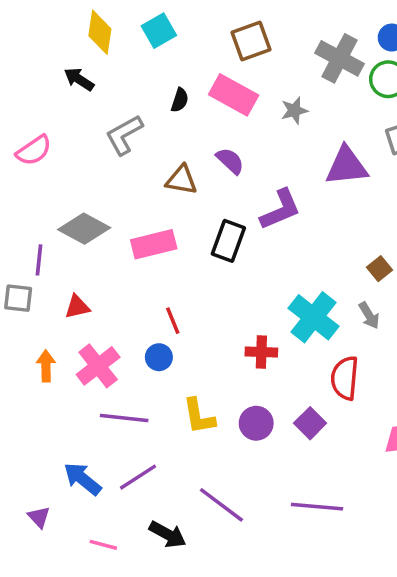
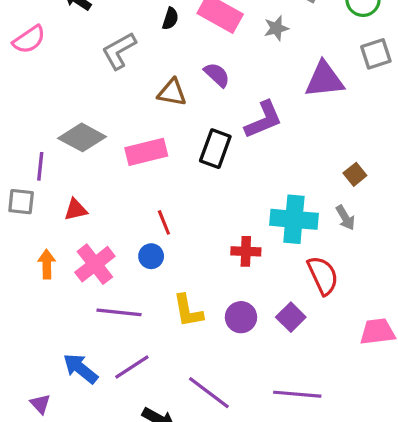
pink semicircle: (34, 150) -> (29, 39), moved
cyan cross: (313, 317) -> (294, 219), turned -33
red semicircle: (345, 378) -> (323, 275), turned 150

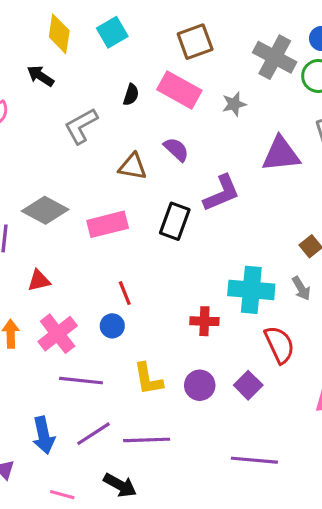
blue arrow: (80, 369) -> (44, 435), turned -141
purple line: (209, 393) -> (147, 440), moved, turned -39

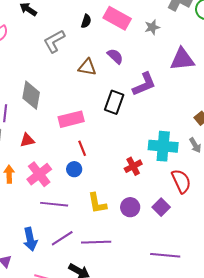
gray diamond: (45, 210) -> (31, 95), turned 72
pink rectangle: (108, 224) -> (71, 119), moved
red cross: (204, 321) -> (133, 166), turned -30

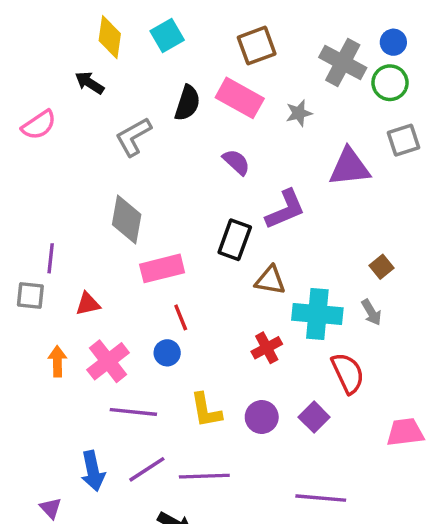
black semicircle: (86, 21) -> (187, 103), size x1.5
brown triangle: (87, 67) -> (270, 280), moved
gray diamond: (31, 95) -> (127, 219), moved

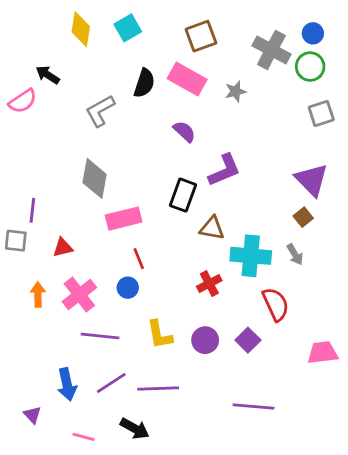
black arrow: (89, 83) -> (48, 75), moved
purple triangle: (349, 167) -> (312, 180), moved, turned 51

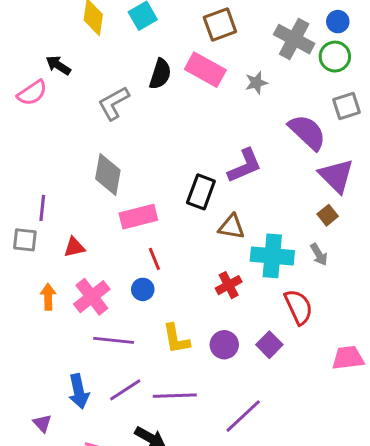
purple semicircle: (184, 131) -> (307, 132), moved, size x1.6
purple line: (253, 406) -> (243, 416), moved, turned -48

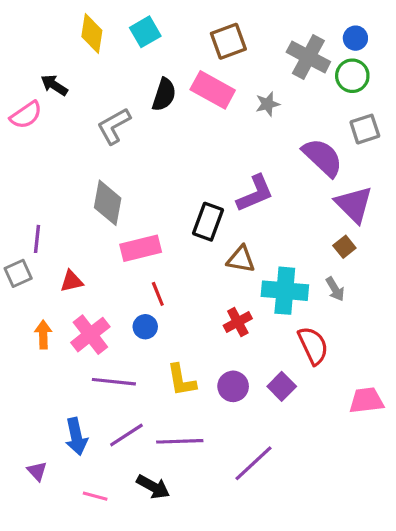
gray square: (25, 240) -> (18, 273), turned -30

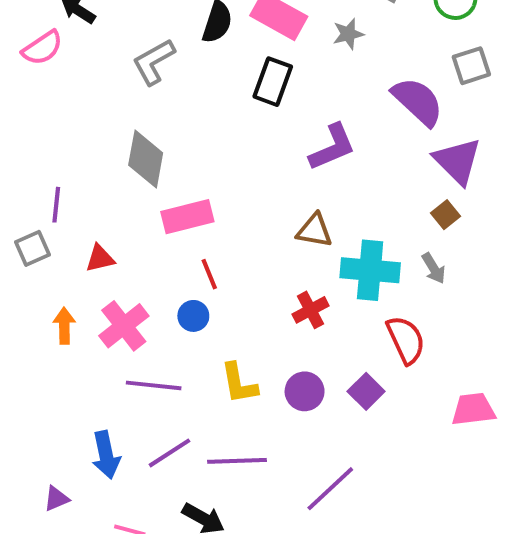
black rectangle: (208, 222) -> (273, 82), moved
purple triangle: (37, 471) -> (56, 499), turned 50

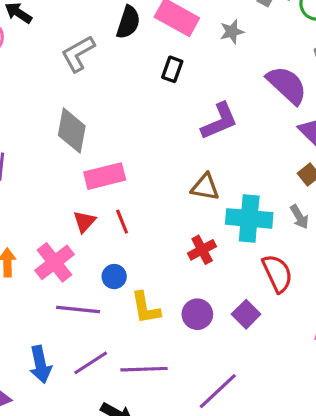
black rectangle: (273, 82) -> (172, 69), size x0.7
red triangle: (100, 258) -> (84, 222), moved, turned -35
blue circle: (193, 316) -> (114, 277), moved

